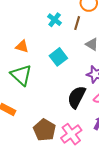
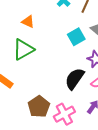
cyan square: (58, 57) -> (76, 37), moved
green triangle: (21, 75) -> (23, 49), turned 40

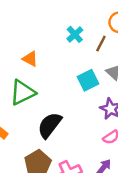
black semicircle: (75, 79) -> (50, 125), moved

